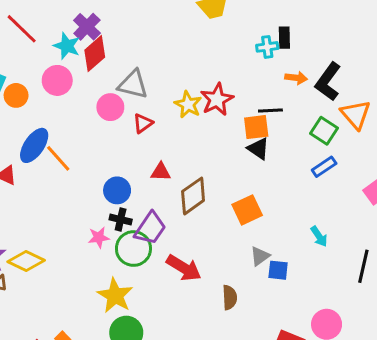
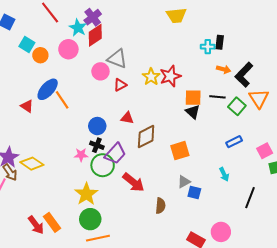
black line: (270, 110) -> (217, 97), moved
blue rectangle: (324, 167) -> (234, 142), moved

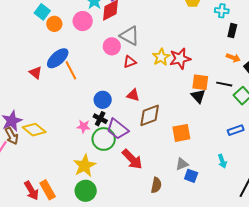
cyan cross: (208, 47) -> (222, 11), moved
purple trapezoid: (115, 154) -> (117, 129), turned 80

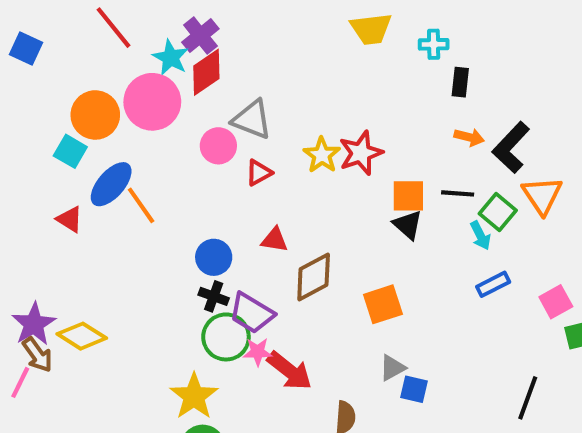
cyan square: (42, 12) -> (70, 151), moved
pink circle: (83, 21) -> (152, 102), size x1.4
orange circle: (54, 24) -> (95, 115), size x1.5
pink star: (84, 126) -> (258, 352), moved
cyan arrow: (222, 161) -> (480, 236), moved

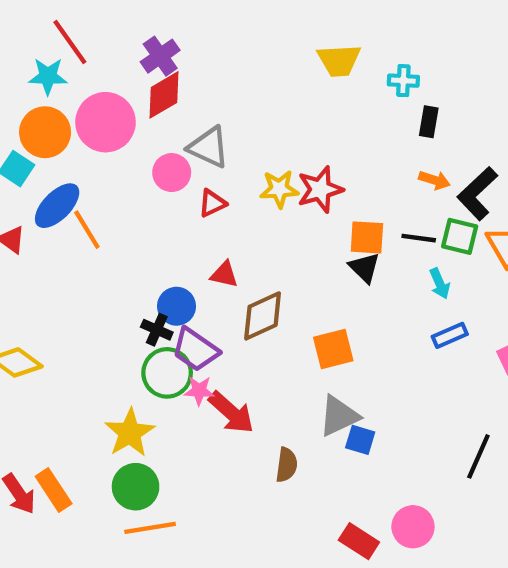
cyan star: (171, 58) -> (48, 76), moved, turned -30
yellow star: (322, 155) -> (279, 189), turned 30
green square: (498, 212) -> (460, 236), moved, turned -30
blue circle: (214, 257) -> (177, 306), moved
gray triangle: (392, 368) -> (339, 416), size x1.5

